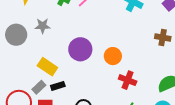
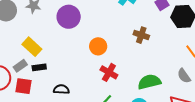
brown cross: (163, 38) -> (141, 35), moved
purple circle: (80, 49) -> (69, 17), moved

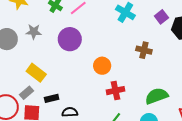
black rectangle: (39, 67) -> (52, 98), moved
red cross: (109, 72) -> (115, 91), turned -36

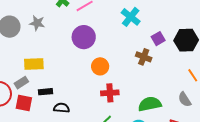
purple square: (161, 17) -> (158, 39), moved
purple circle: (70, 39) -> (84, 37), moved
yellow rectangle: (36, 73) -> (34, 64), turned -48

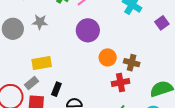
brown cross: (144, 57) -> (132, 63), moved
black rectangle: (45, 92) -> (56, 89), turned -56

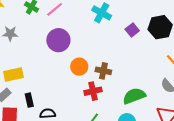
black rectangle: (56, 89) -> (29, 100), turned -32

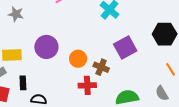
purple square: (132, 30) -> (125, 47), moved, size x1.6
purple circle: (58, 40) -> (46, 47), moved

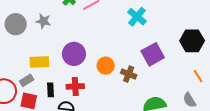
red cross: (87, 85) -> (75, 86), moved

